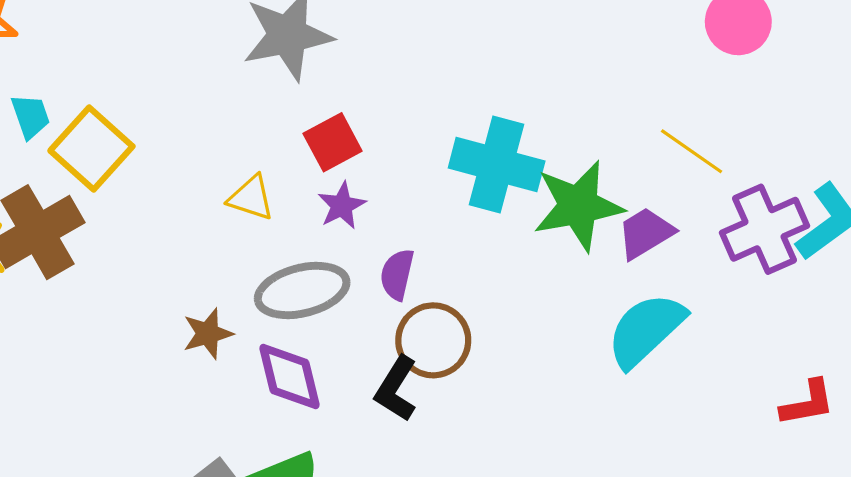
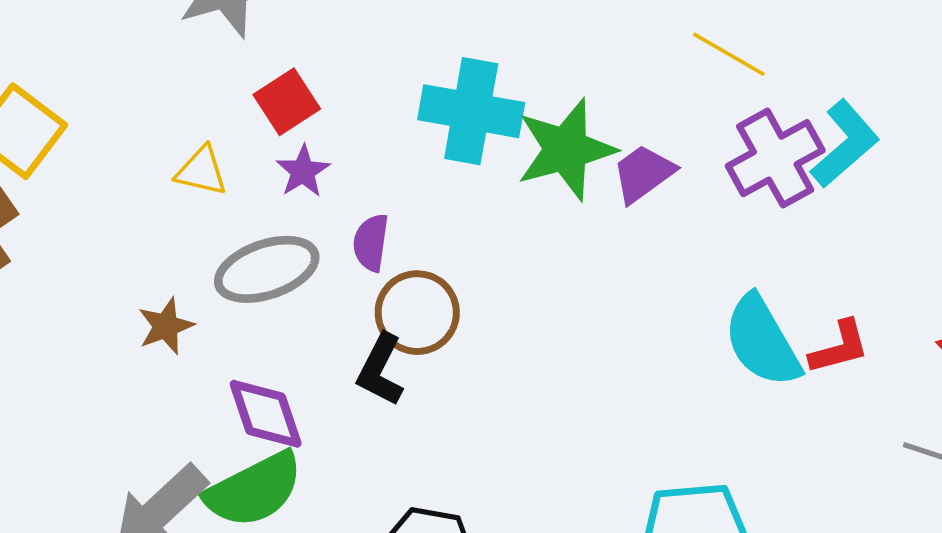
yellow line: (692, 151) -> (729, 54), moved
cyan semicircle: (646, 330) -> (762, 341), moved, turned -72
purple diamond: (289, 376) -> (266, 414), moved

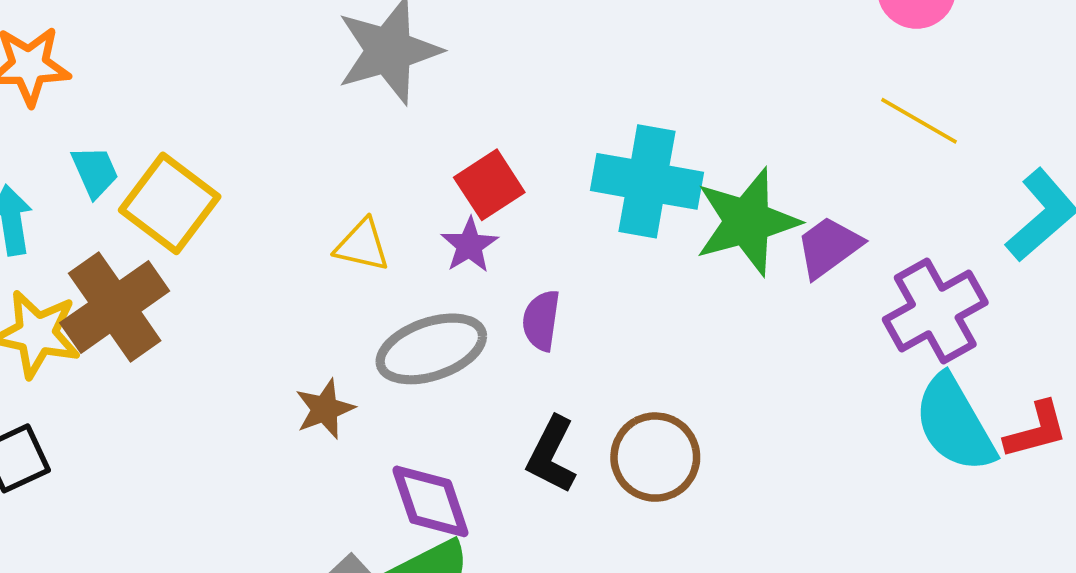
red square: (287, 102) -> (489, 185), moved
purple cross: (775, 158) -> (935, 311), moved
brown circle: (417, 313) -> (655, 457), moved

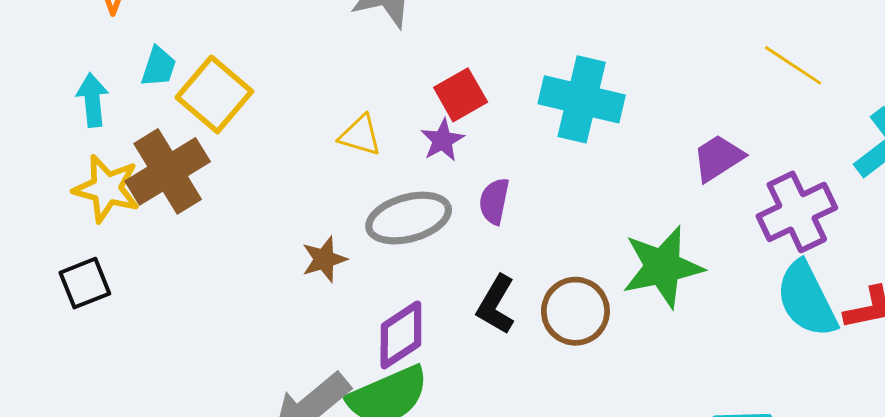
cyan trapezoid: (95, 172) -> (159, 67), turned 39
green star: (747, 222) -> (663, 267), moved
purple diamond: (430, 501) -> (401, 335), turned 72

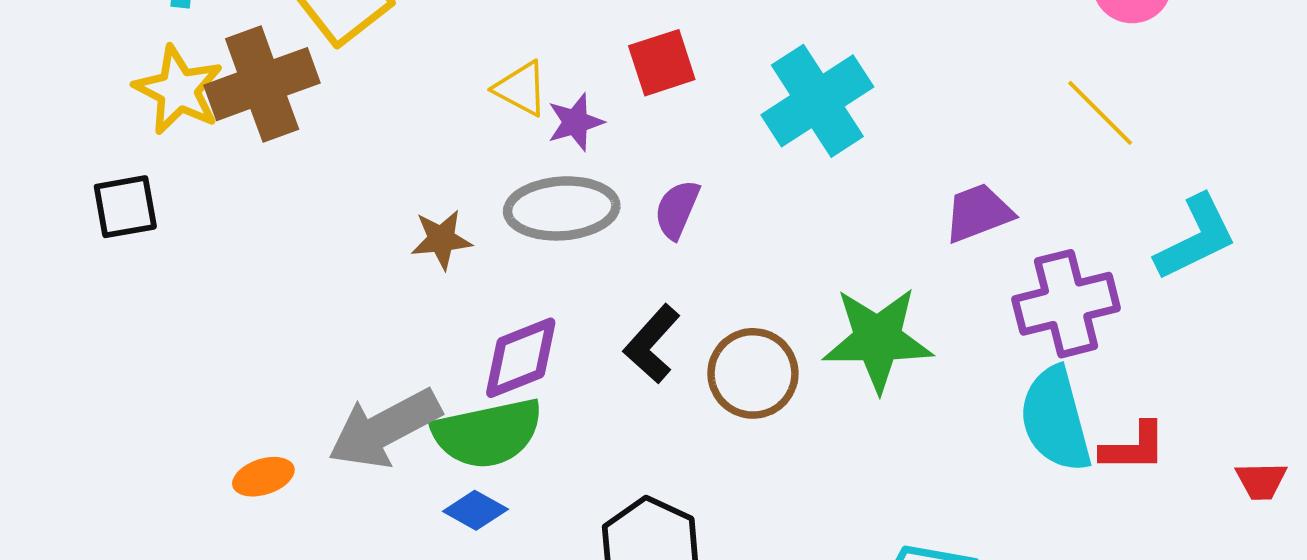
cyan cross: (582, 99) -> (817, 101), turned 32
purple star: (442, 140) -> (575, 122), moved

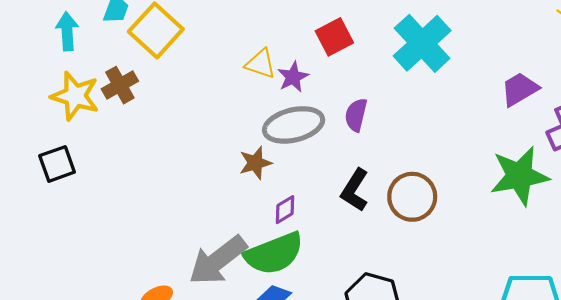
brown cross: (262, 84) -> (120, 85), size x0.6
brown star: (441, 239) -> (255, 163), moved
green star: (878, 339) -> (519, 176), moved
purple diamond: (521, 358) -> (285, 210), size x0.6

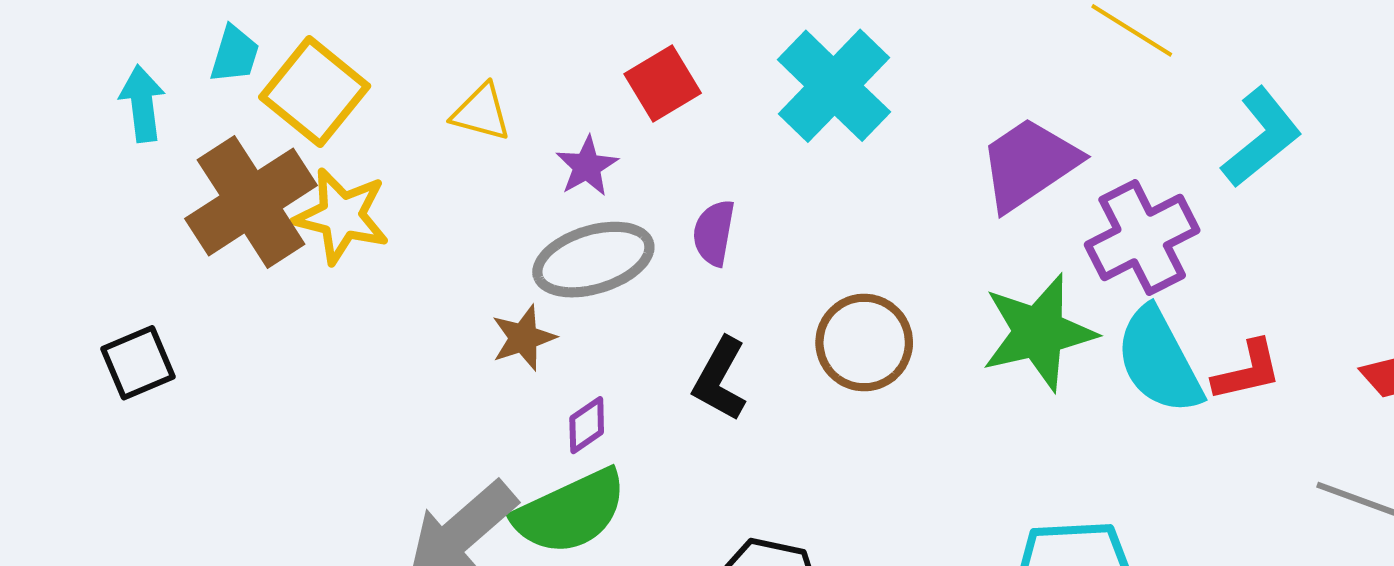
yellow triangle: (261, 64) -> (481, 112), moved
brown cross: (120, 85) -> (251, 202), size x1.8
purple trapezoid: (520, 89) -> (1029, 164), size x1.4
yellow star: (75, 96) -> (342, 216), moved
brown circle: (412, 197) -> (864, 343), moved

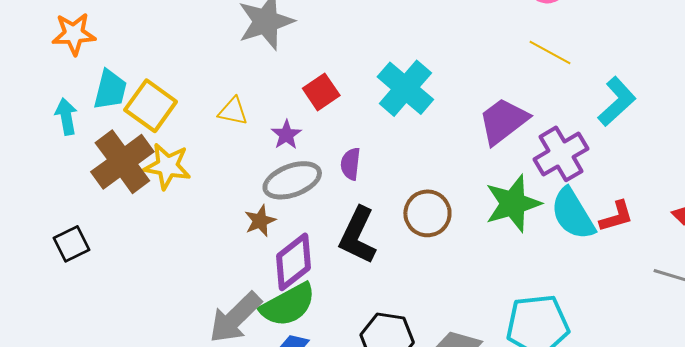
cyan trapezoid: (235, 54) -> (110, 90), size x1.4
black L-shape: (720, 379) -> (358, 235), size x1.4
purple diamond: (587, 425) -> (294, 262), size x2.0

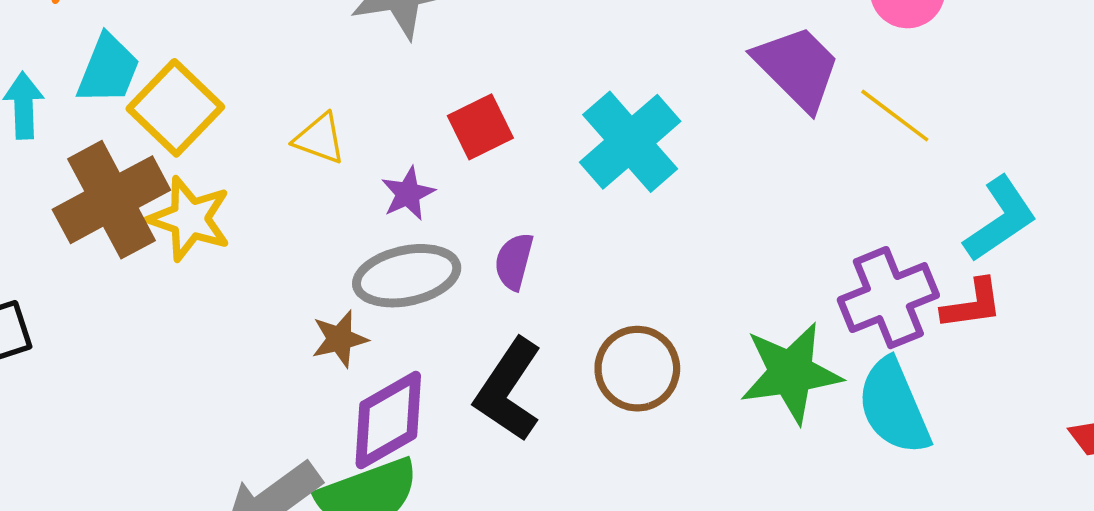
purple trapezoid: (503, 121) -> (797, 68), moved, turned 74
red L-shape: (616, 216) -> (972, 304), moved

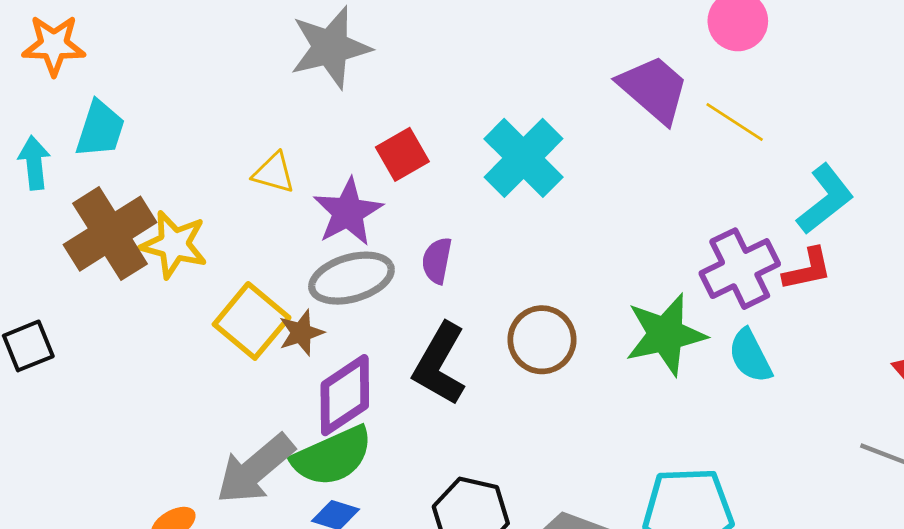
yellow square: (175, 108) -> (252, 321), moved
purple star: (408, 194) -> (348, 212), size x1.6
cyan semicircle: (894, 407) -> (750, 356), size x0.7

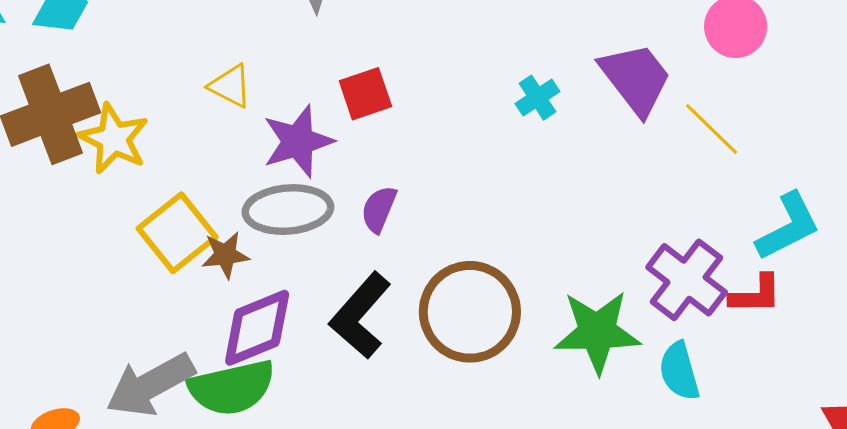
cyan cross: (524, 158) -> (537, 98), moved, size x0.5
purple cross: (740, 269) -> (687, 280), turned -38
brown circle: (542, 340) -> (470, 312), size x1.4

